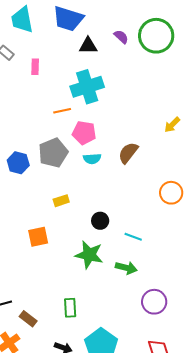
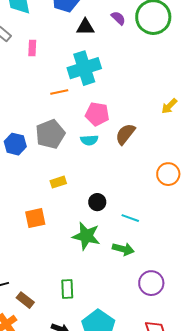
pink pentagon: (84, 133) -> (97, 114), moved

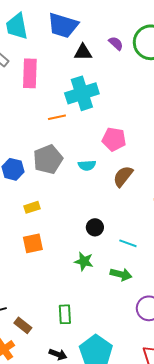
pink rectangle: (32, 48) -> (30, 73), size x1.8
pink pentagon: (97, 114) -> (114, 139), moved
brown semicircle: (125, 134) -> (123, 176), moved
yellow rectangle: (58, 182) -> (32, 207), moved
green star: (86, 236) -> (84, 261), size x0.7

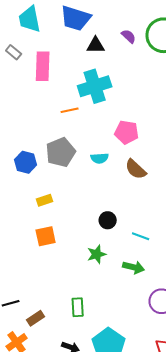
brown semicircle: (123, 176) -> (136, 169), turned -85
green star: (84, 261) -> (97, 254), turned -30
brown rectangle: (23, 325) -> (36, 318), turned -72

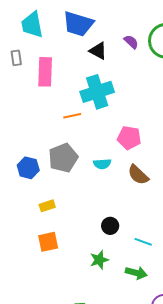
black triangle: (96, 45) -> (98, 51), turned 30
gray rectangle: (14, 52) -> (16, 58), turned 42

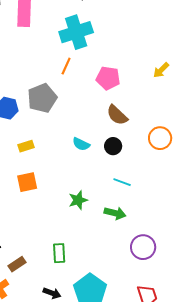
orange line: (72, 116) -> (66, 66), moved, turned -54
cyan semicircle: (102, 164) -> (81, 144), moved, turned 30
black circle: (110, 226) -> (113, 146), moved

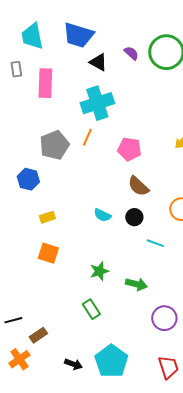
gray pentagon: (42, 98) -> (54, 145), moved
orange square: (27, 182) -> (48, 253), turned 30
cyan line: (122, 182) -> (155, 243), moved
green rectangle: (59, 253) -> (91, 309), moved, turned -30

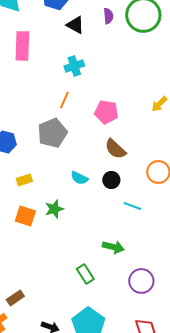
purple semicircle: (131, 53) -> (108, 16), turned 42
cyan cross: (97, 103) -> (74, 66), size x0.6
gray pentagon: (54, 145) -> (52, 133), moved
green star: (99, 271) -> (54, 209), moved
green rectangle: (91, 309) -> (85, 274), moved

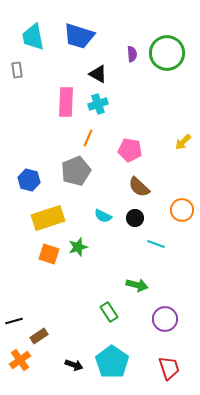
black triangle: (75, 25) -> (98, 74), moved
pink rectangle: (22, 46) -> (66, 102), moved
yellow rectangle: (24, 180) -> (48, 218), size x2.0

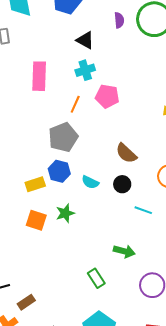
pink rectangle: (66, 102) -> (39, 76), moved
pink pentagon: (130, 150) -> (107, 96), moved
blue hexagon: (29, 180) -> (59, 171), moved
yellow rectangle: (48, 218) -> (35, 184), size x0.6

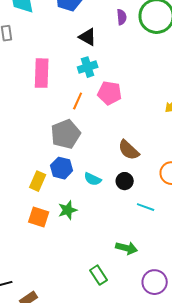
yellow rectangle: (35, 184) -> (38, 181), turned -48

